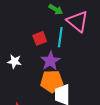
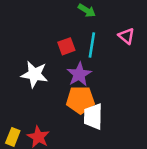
pink triangle: (77, 21) -> (126, 36), moved, size x0.6
white star: (14, 61) -> (34, 74), size x1.5

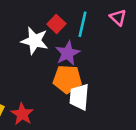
red square: (66, 46) -> (56, 24), turned -30
white star: (34, 74) -> (35, 41), moved

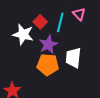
pink triangle: (118, 17) -> (79, 14), moved
white trapezoid: (79, 97) -> (73, 58), moved

